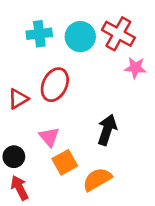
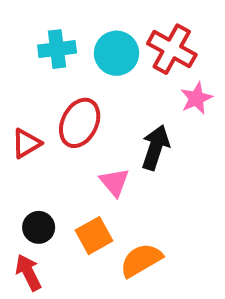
pink star: (135, 68) -> (196, 98), turned -30
black arrow: (107, 130) -> (155, 147), moved
pink triangle: (49, 137) -> (114, 182), moved
black circle: (14, 157) -> (39, 227), moved

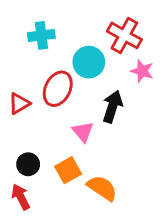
cyan circle: (116, 53) -> (89, 62), moved
pink star: (196, 98) -> (142, 71), turned -30
orange semicircle: (141, 260) -> (102, 188), turned 64

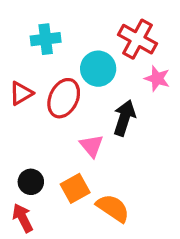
red triangle: (19, 104) -> (21, 93), moved

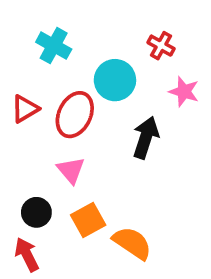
cyan cross: (46, 39) -> (54, 46), turned 36
red cross: (137, 39) -> (161, 46), size x0.6
pink triangle: (92, 146) -> (71, 170), moved

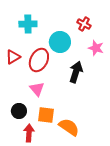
cyan cross: (54, 46) -> (28, 24), turned -30
orange square: (88, 220) -> (46, 115), turned 36
red arrow: (27, 255) -> (29, 133), moved, turned 30

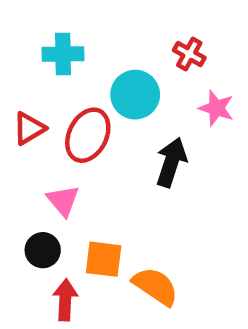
pink triangle: (37, 89) -> (63, 201), moved

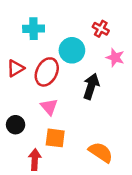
pink triangle: (63, 201) -> (49, 107), moved
black circle: (43, 250) -> (16, 125), moved
orange semicircle: (155, 286) -> (101, 152), moved

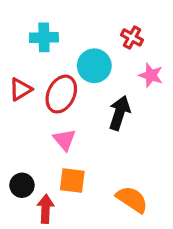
black circle: (16, 125) -> (22, 185), moved

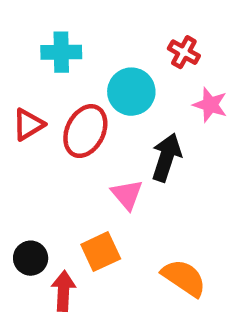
pink triangle: (64, 140) -> (127, 195), moved
orange square: (72, 181) -> (101, 252), turned -32

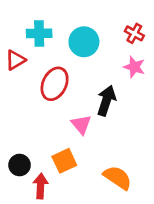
red cross: (184, 52) -> (134, 33), moved
cyan circle: (131, 92) -> (84, 42), moved
red triangle: (28, 124) -> (15, 60), moved

